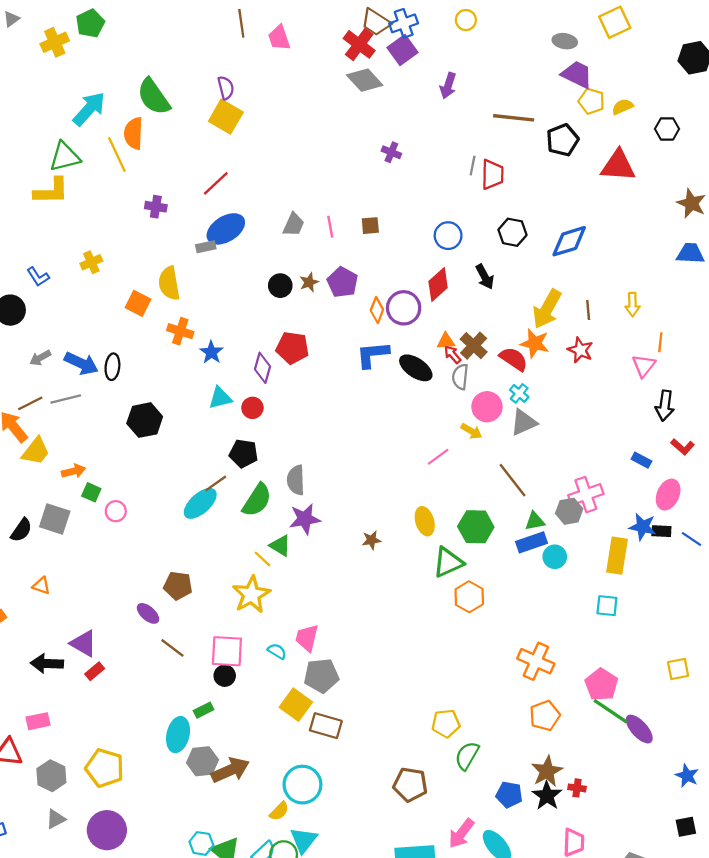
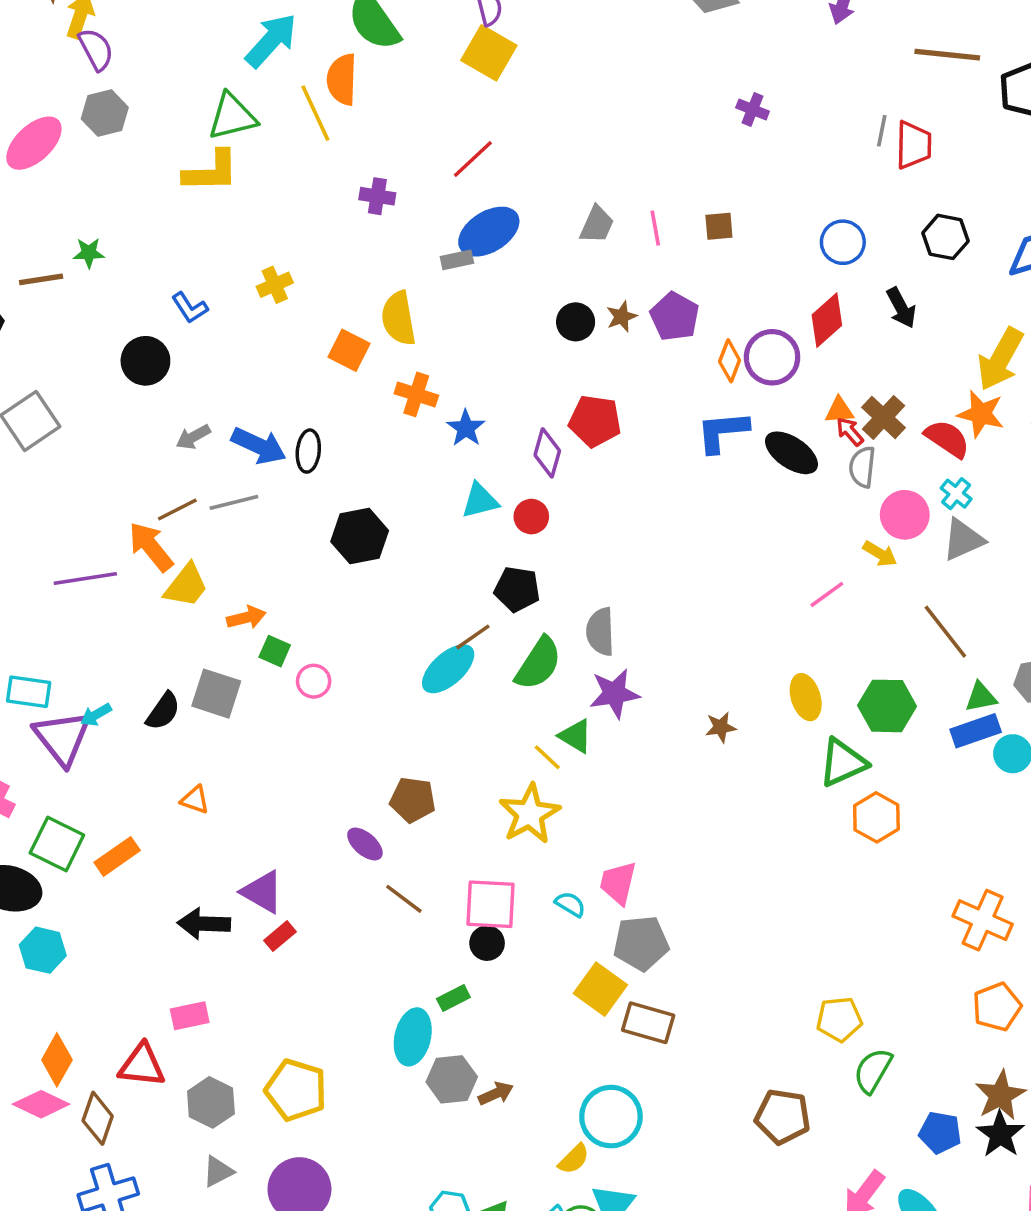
brown arrow: (230, 770) -> (496, 1094), size x0.6

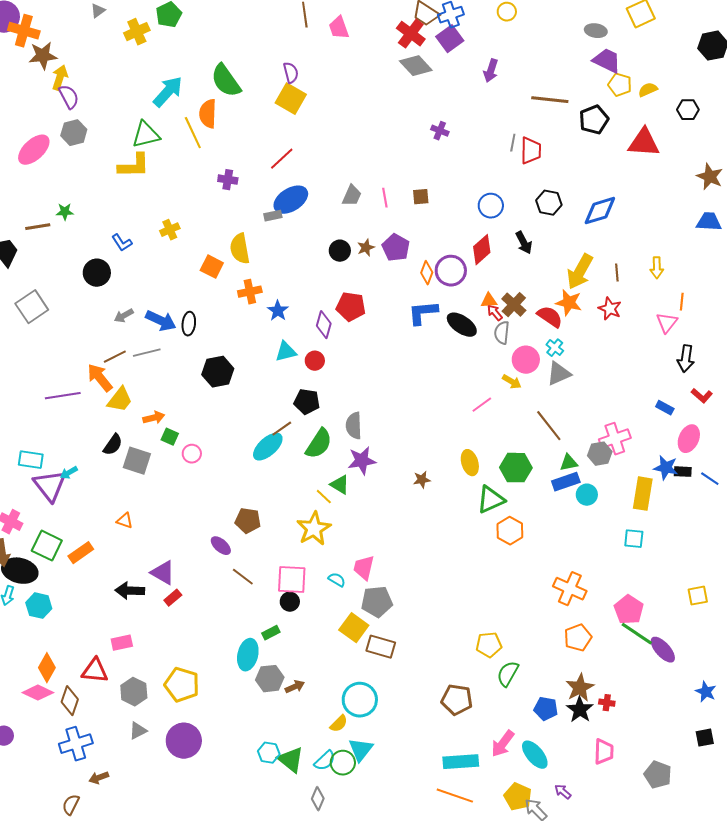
orange cross: (416, 394) -> (250, 292), turned -30
black semicircle: (163, 711) -> (113, 445), moved

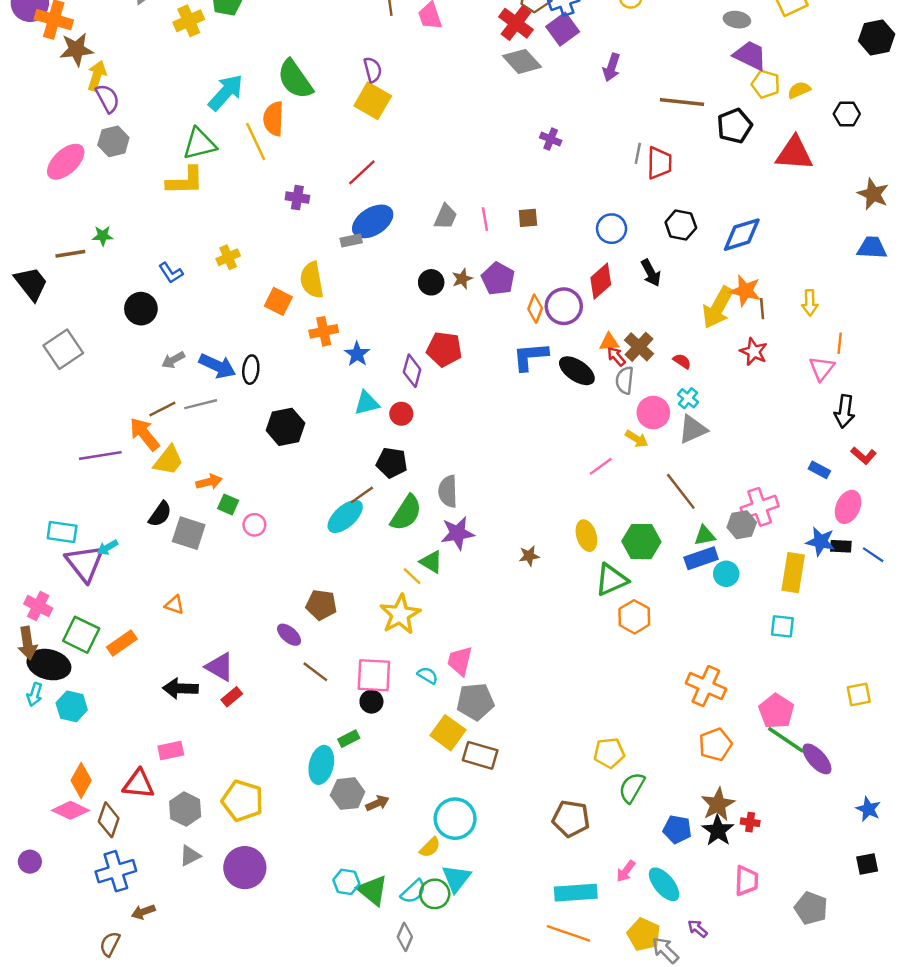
orange star: (569, 303) -> (745, 291), moved
red semicircle: (550, 317) -> (682, 361), size x0.6
pink arrow: (503, 744) -> (626, 871), size x0.7

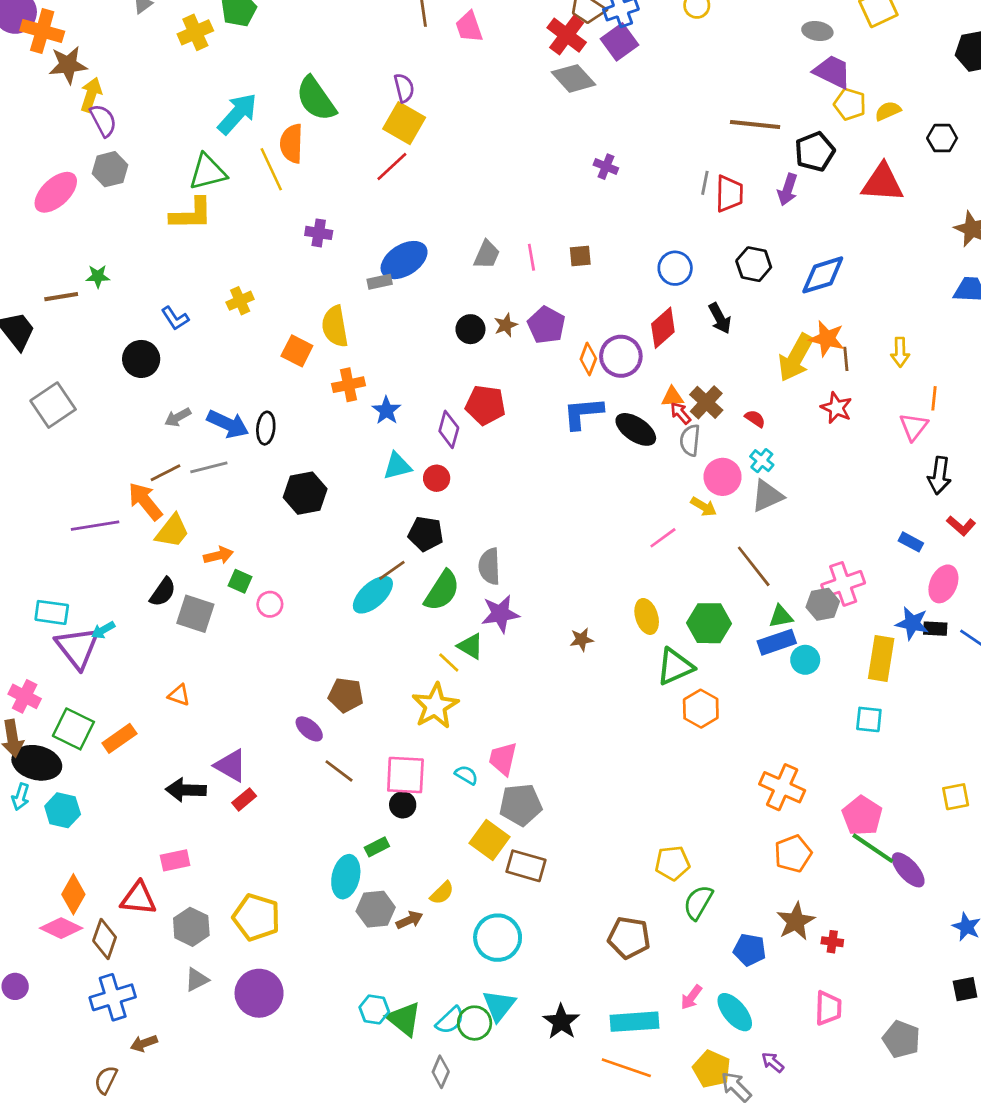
purple arrow: (612, 67) -> (788, 190), moved
red line: (362, 172) -> (392, 167), moved
black star: (718, 831) -> (561, 1022), moved
yellow semicircle: (430, 847) -> (442, 893), moved

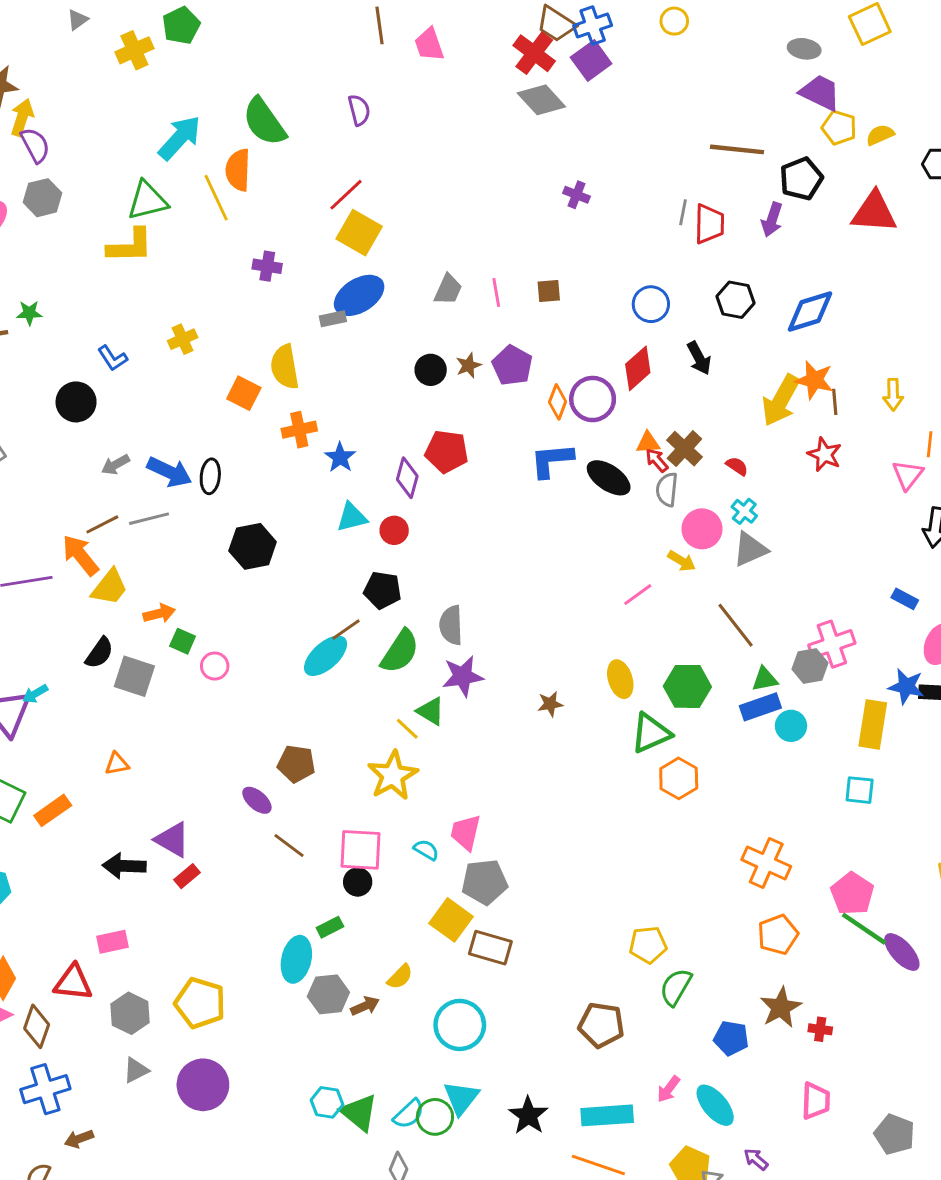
yellow square: (404, 123) -> (359, 233), moved
orange triangle: (179, 695) -> (117, 764), turned -30

